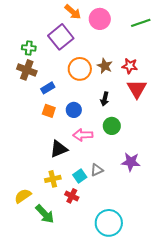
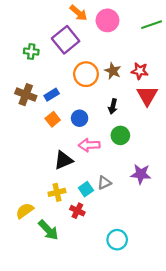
brown cross: (27, 70) -> (26, 95), moved
orange square: (49, 111) -> (53, 119), turned 32
cyan circle: (109, 223) -> (117, 240), size x0.7

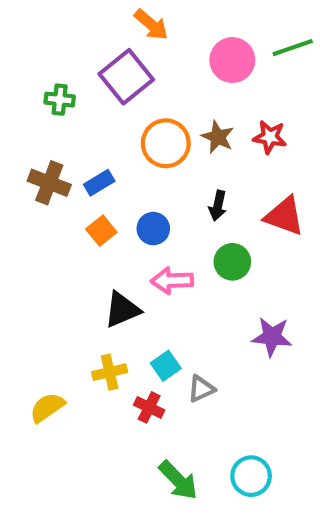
pink circle: (107, 20) -> (232, 60), moved
red triangle: (147, 96) -> (284, 216), moved, turned -40
gray triangle: (104, 183) -> (201, 389), moved
green arrow: (48, 230) -> (178, 480), moved
cyan circle: (117, 240) -> (251, 476), moved

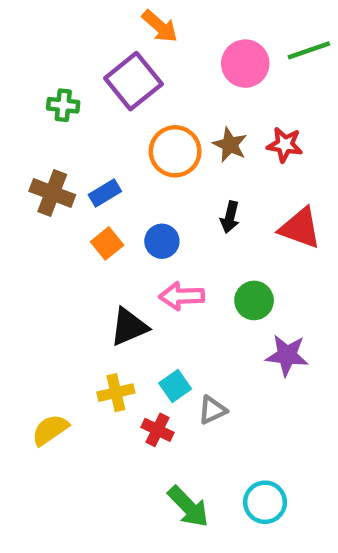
green circle: (232, 262) -> (254, 300), moved

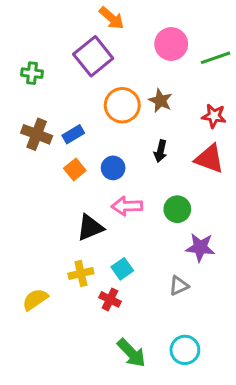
green line: (309, 50) -> (216, 58), moved
green cross: (63, 105) -> (32, 73), moved
red star: (285, 145) -> (214, 116), moved
gray triangle: (212, 410) -> (179, 286), moved

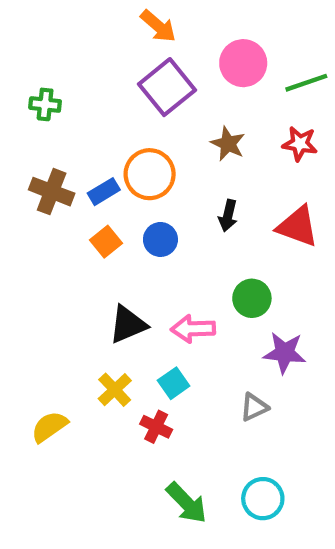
purple square: (93, 56) -> (167, 87), moved
orange circle: (122, 105) -> (150, 174), moved
red star: (214, 116) -> (300, 144), moved
pink arrow: (127, 206) -> (193, 329), moved
yellow cross: (81, 273) -> (115, 390), turned -30

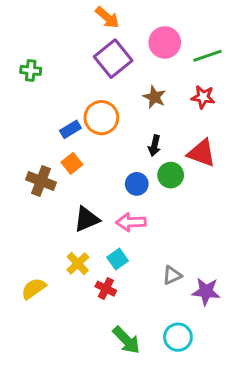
brown cross: (52, 192) -> (41, 181), moved
blue circle: (160, 239) -> (137, 184), moved
green circle: (252, 298) -> (171, 175), moved
purple star: (285, 353) -> (206, 291), moved

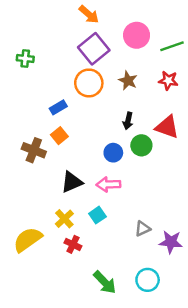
orange circle: (101, 118) -> (89, 83), moved
yellow semicircle: (34, 289) -> (28, 240), size x1.4
red cross: (106, 289) -> (73, 244), moved

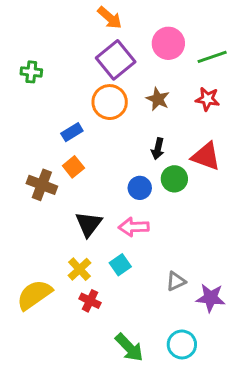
black triangle: (72, 182) -> (89, 224), turned -30

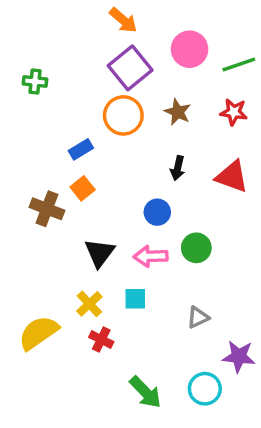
green circle: (174, 179) -> (196, 248), moved
cyan square: (120, 265) -> (135, 299), turned 35
purple star: (211, 298) -> (239, 356), moved

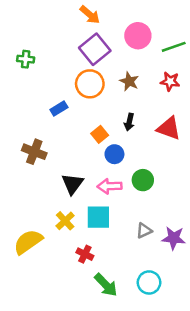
orange square: (83, 188) -> (100, 134), moved
cyan square: (135, 299) -> (98, 217), size x1.5
red cross: (101, 339) -> (85, 254), moved
purple star: (239, 356) -> (174, 238), moved

